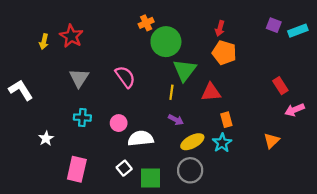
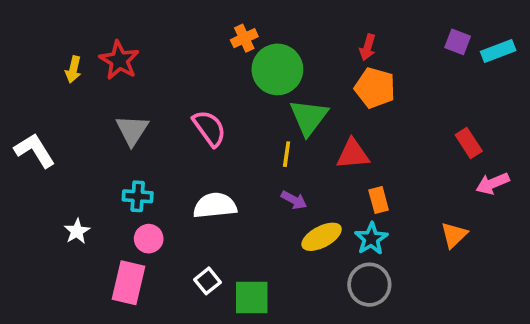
pink circle: (119, 123) -> (149, 239), moved
white semicircle: (141, 138) -> (215, 206), moved
gray circle: (190, 170) -> (369, 285), moved

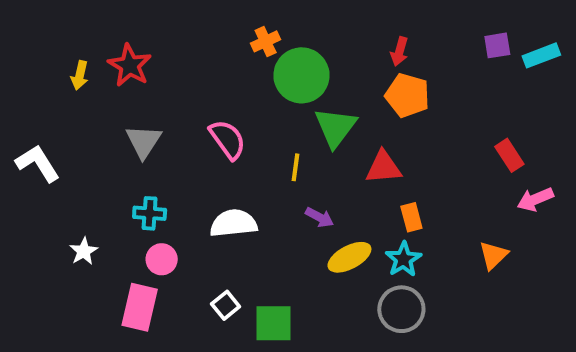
purple square: (458, 42) -> (497, 45), turned -30
yellow line: (287, 154) -> (295, 167), moved

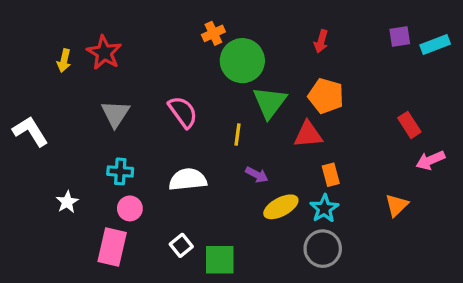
orange pentagon: (407, 95) -> (326, 96), moved

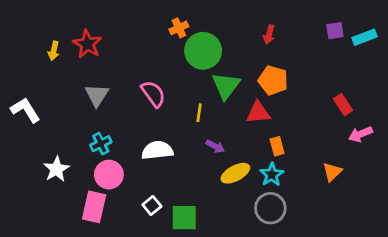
cyan cross: (120, 171) -> (101, 144), turned -30
white star: (67, 202) -> (56, 169), size x1.4
pink circle: (130, 208) -> (109, 175), size x1.4

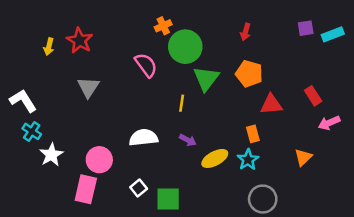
pink semicircle: (153, 94) -> (146, 65), moved
red triangle: (258, 113) -> (271, 104), moved
cyan cross: (101, 144) -> (32, 131), moved, turned -30
purple arrow: (215, 146) -> (188, 140), moved
gray circle: (270, 208) -> (263, 199), moved

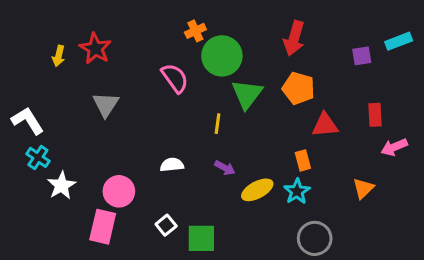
purple square: (306, 28) -> (362, 56), moved
red arrow: (246, 32) -> (294, 38), size x1.6
red rectangle: (313, 96) -> (375, 115), turned 30
white semicircle: (144, 138) -> (172, 165), size x0.7

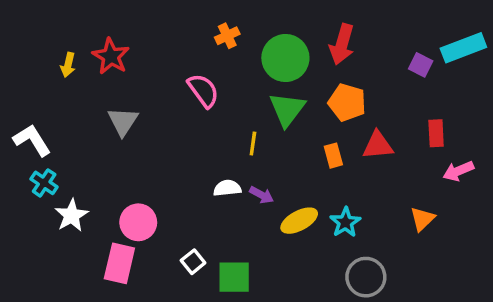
cyan rectangle: (399, 41) -> (463, 48), size x1.4
green circle: (222, 56) -> (285, 58), moved
purple square: (362, 56) -> (421, 65), turned 36
orange rectangle: (303, 160) -> (333, 156), moved
white semicircle: (172, 165) -> (227, 188), moved

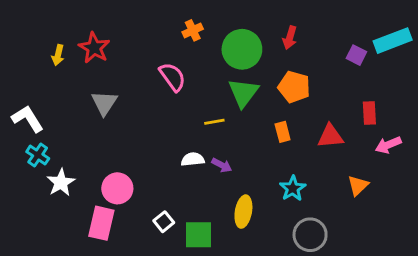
red arrow: (342, 44) -> (290, 38), size x0.7
yellow line: (253, 144) -> (214, 122), turned 72
red triangle: (378, 145) -> (330, 136), moved
yellow ellipse: (299, 221) -> (243, 212), moved, turned -52

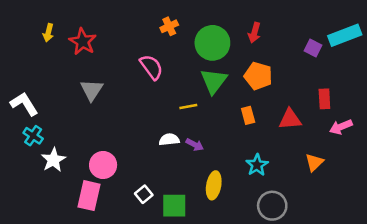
yellow arrow: (58, 55) -> (48, 33), moved

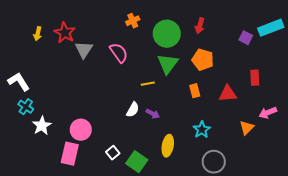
yellow arrow: (48, 33) -> (38, 34), moved
gray triangle: (92, 90) -> (84, 50), moved
pink arrow: (341, 127) -> (268, 113), moved
white semicircle: (169, 140) -> (133, 110), turned 126
green square: (174, 206) -> (137, 162), turned 35

